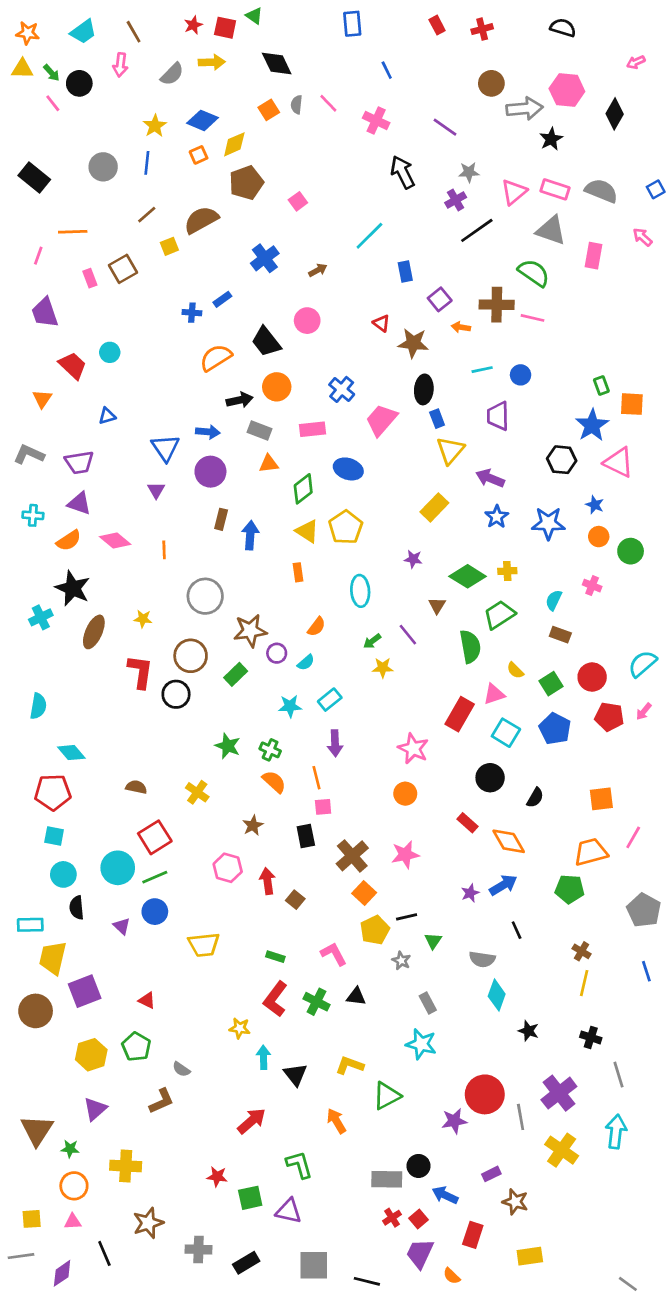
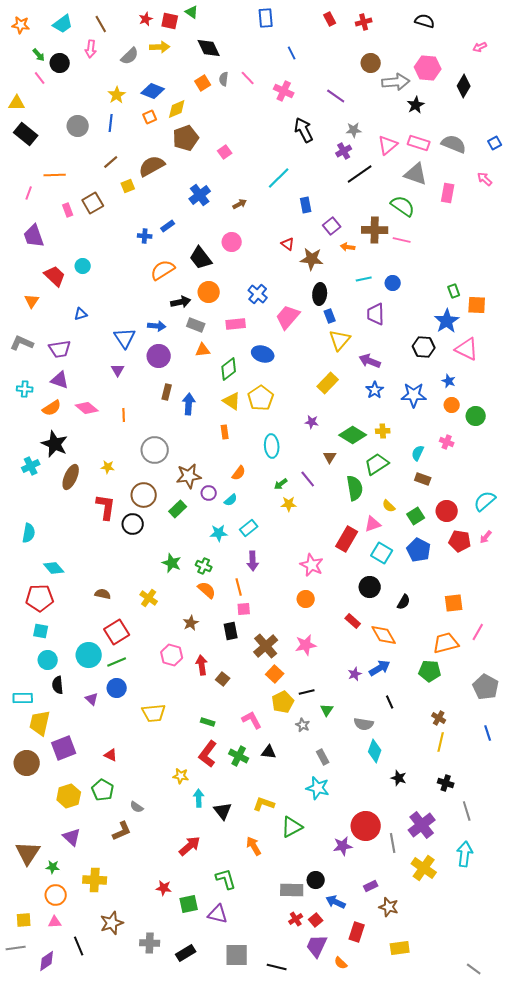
yellow triangle: (22, 69) -> (17, 103), moved
purple triangle: (95, 1109) -> (72, 837), turned -36

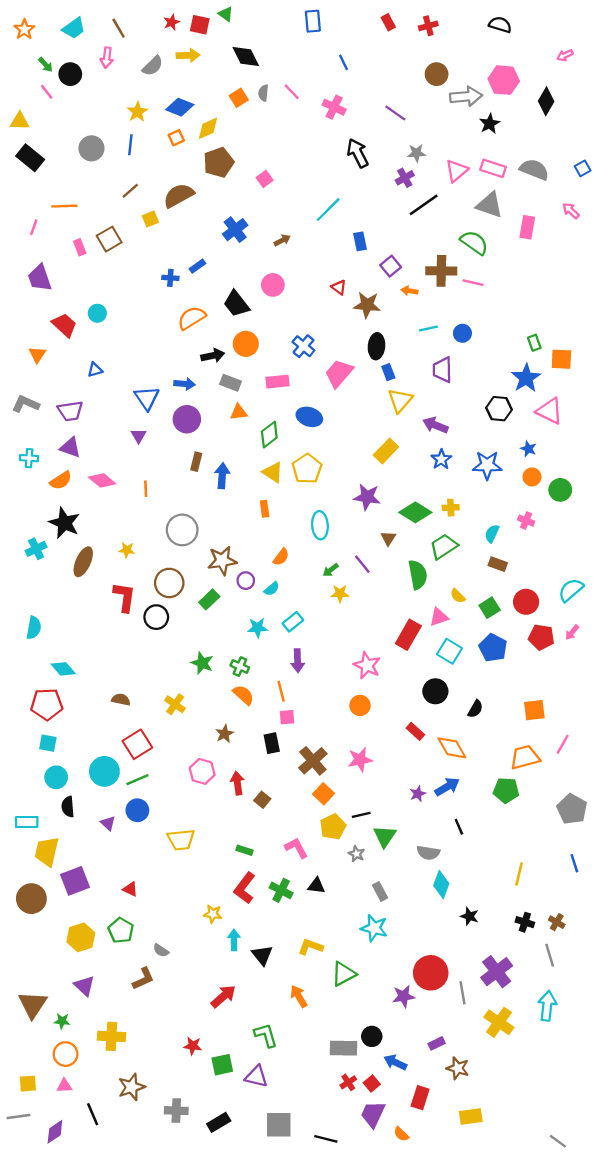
orange star: (21, 25) -> (24, 29), turned 30
purple star: (312, 422) -> (367, 497), size x1.6
green triangle: (327, 710) -> (385, 836), size x1.5
brown cross: (439, 718) -> (557, 922), moved

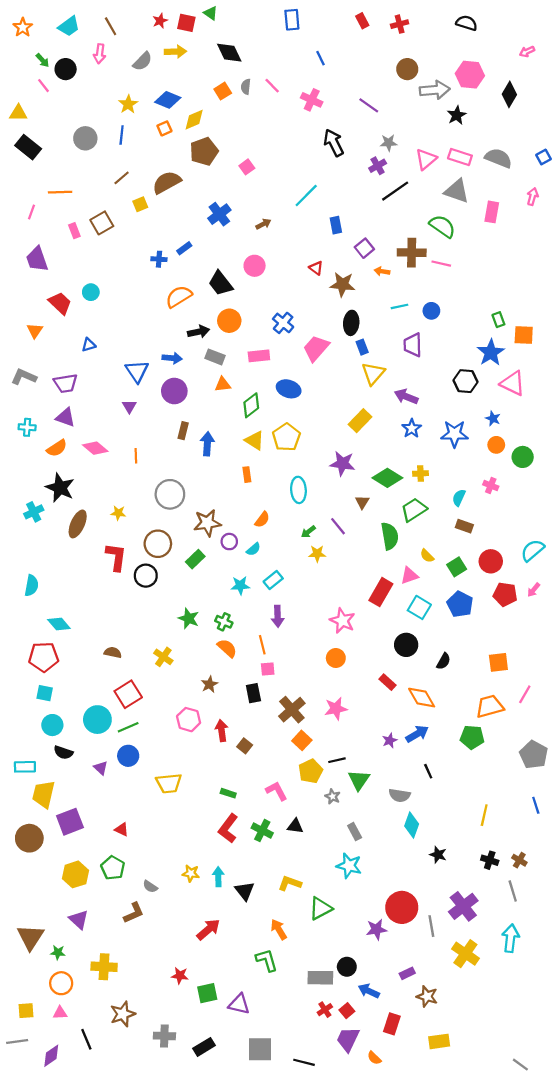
pink arrow: (571, 211) -> (533, 197), turned 63
black semicircle: (68, 807) -> (63, 752), turned -66
yellow star: (213, 914) -> (191, 873), moved
green L-shape: (266, 1035) -> (267, 960), moved

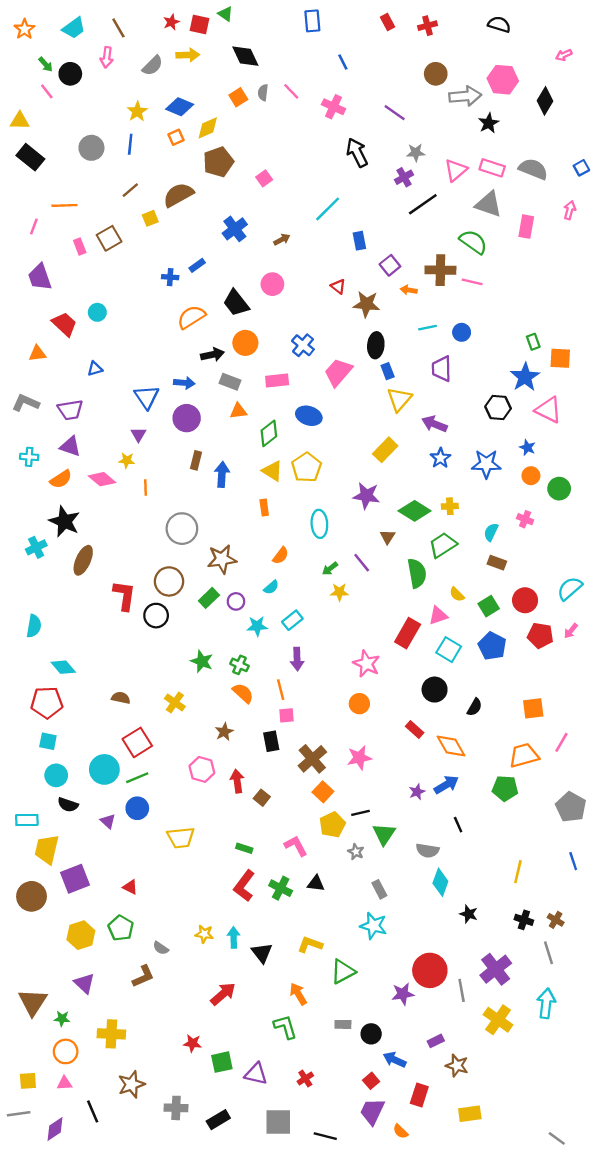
orange triangle: (35, 331) -> (37, 353), turned 49
yellow star: (118, 513) -> (127, 460), moved
purple circle: (229, 542) -> (236, 601), moved
gray rectangle: (320, 978) -> (343, 1024), moved, size x0.6
red cross: (325, 1010) -> (305, 1079), moved

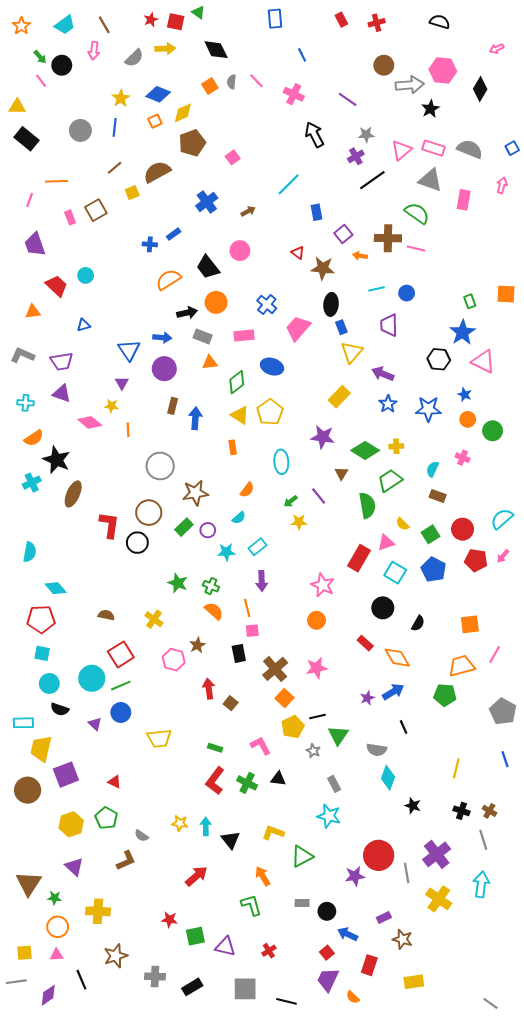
orange square: (560, 358) -> (506, 294), moved
orange semicircle: (61, 479) -> (34, 438), moved
pink hexagon: (202, 769) -> (174, 660), moved

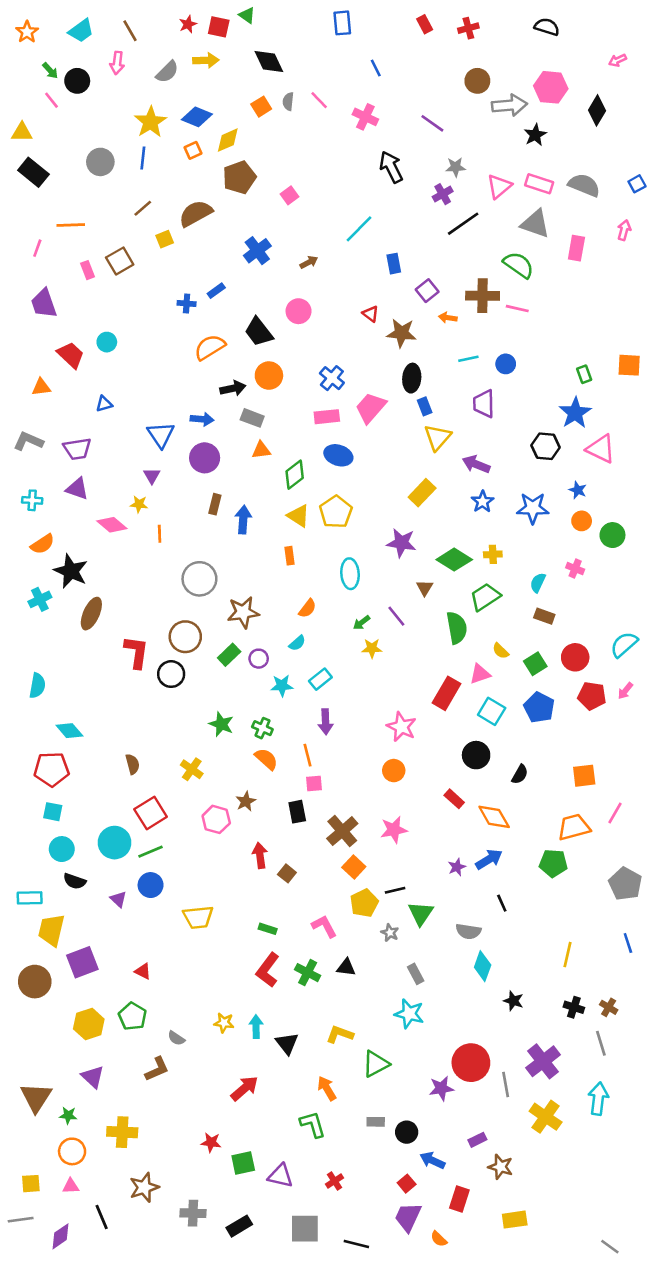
yellow star: (121, 98) -> (151, 122), size x1.4
pink rectangle: (244, 336) -> (327, 417), moved
brown semicircle: (106, 615) -> (133, 764), turned 63

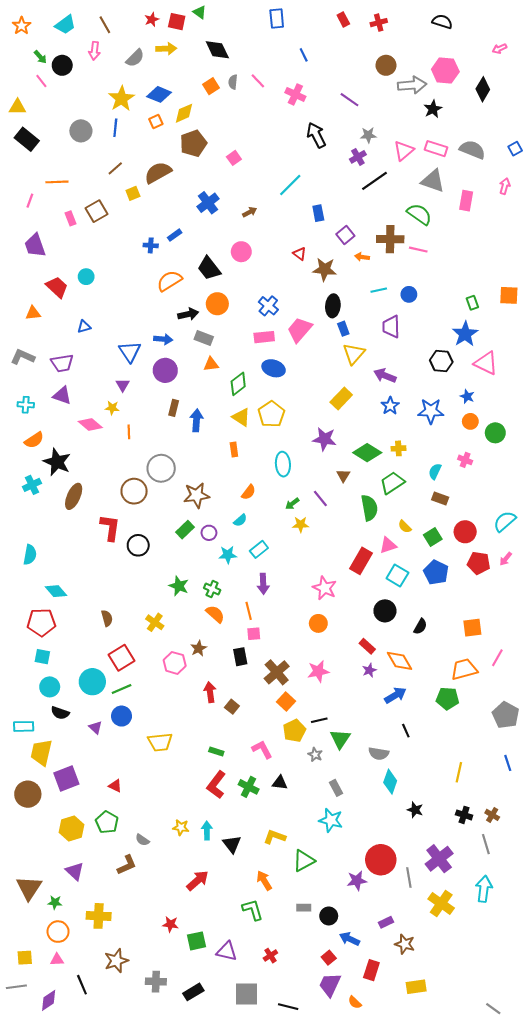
brown circle: (185, 637) -> (134, 491), moved
purple star: (457, 867) -> (369, 670), moved

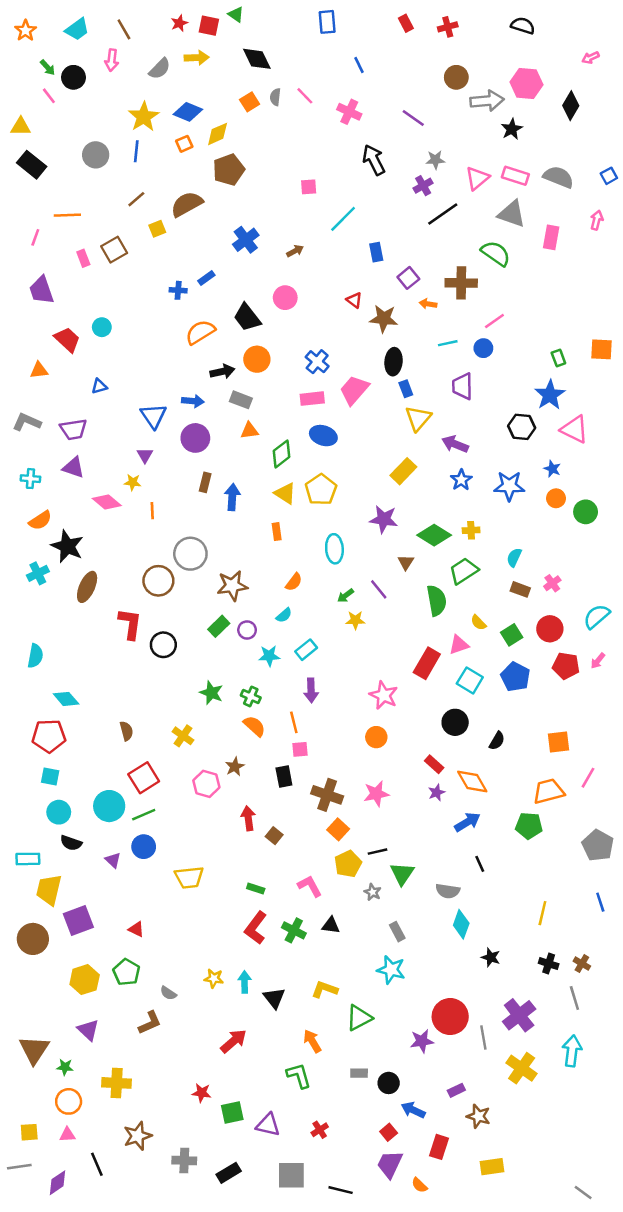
pink square: (234, 158) -> (309, 187), moved, turned 32
pink line: (418, 250) -> (494, 321), moved, turned -48
pink cross: (465, 460) -> (552, 583), moved, turned 32
brown cross: (277, 672) -> (327, 795), turned -30

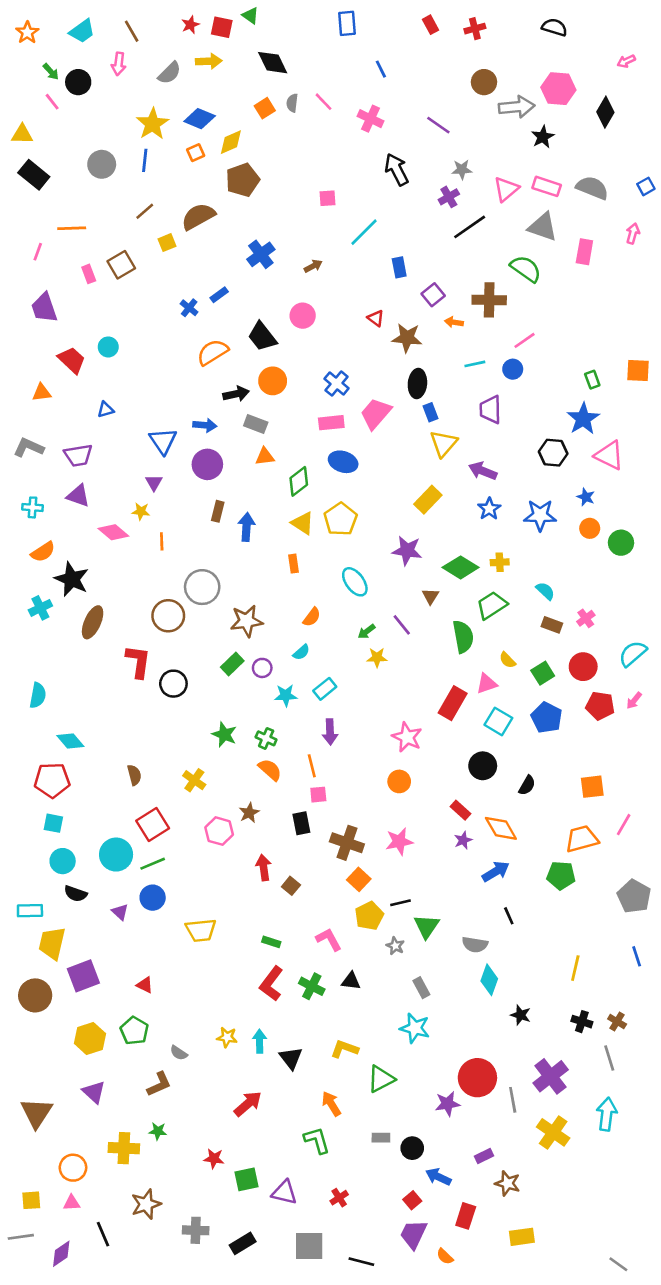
blue cross: (178, 290) -> (189, 308), turned 35
cyan ellipse: (334, 549) -> (355, 582), turned -32
cyan semicircle: (514, 557) -> (545, 591), turned 108
green star: (65, 1067) -> (158, 1131), moved

